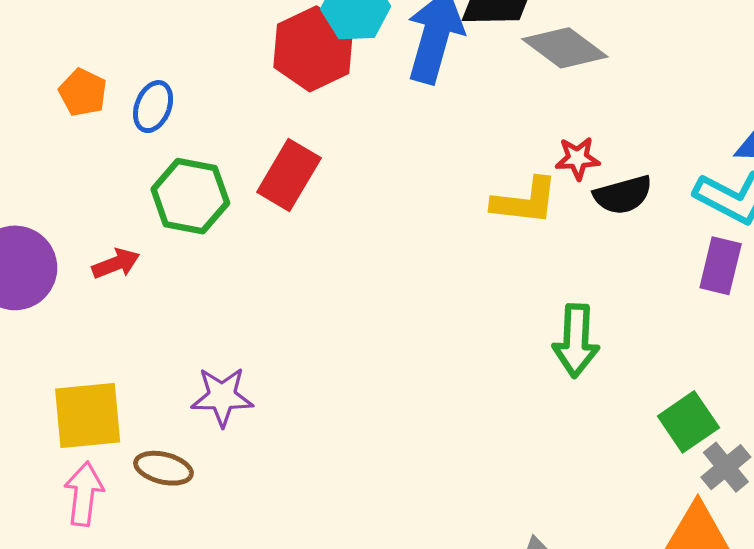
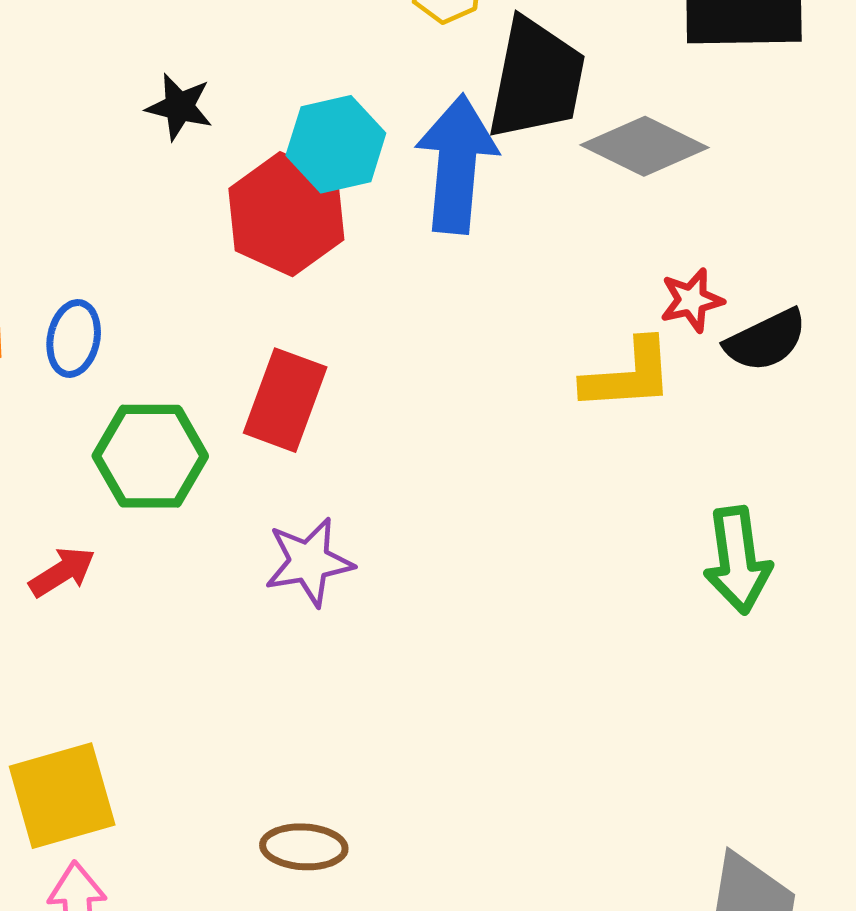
purple star: (222, 397) -> (309, 562), moved
brown ellipse: (163, 468) -> (304, 847), moved

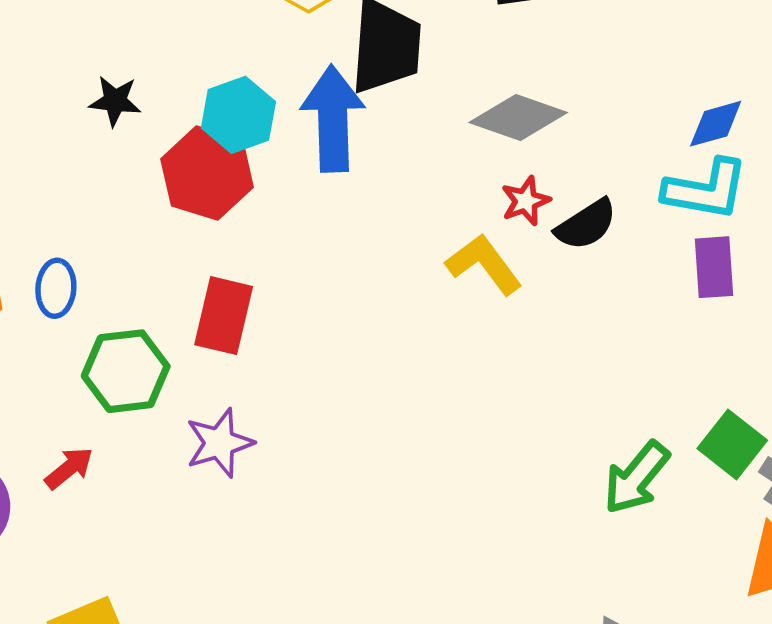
gray diamond: (644, 146) -> (518, 118), moved
yellow L-shape: (628, 375) -> (484, 264), turned -116
green arrow: (737, 560) -> (636, 478), moved, turned 54
purple star: (309, 562) -> (219, 443), moved

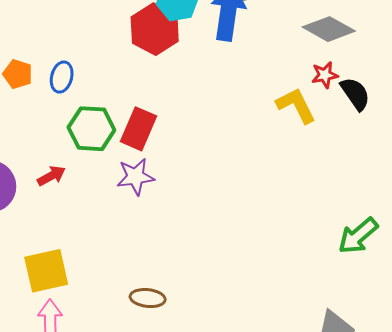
black semicircle: (586, 225) -> (355, 94), turned -102
red rectangle: (224, 316) -> (138, 129), moved

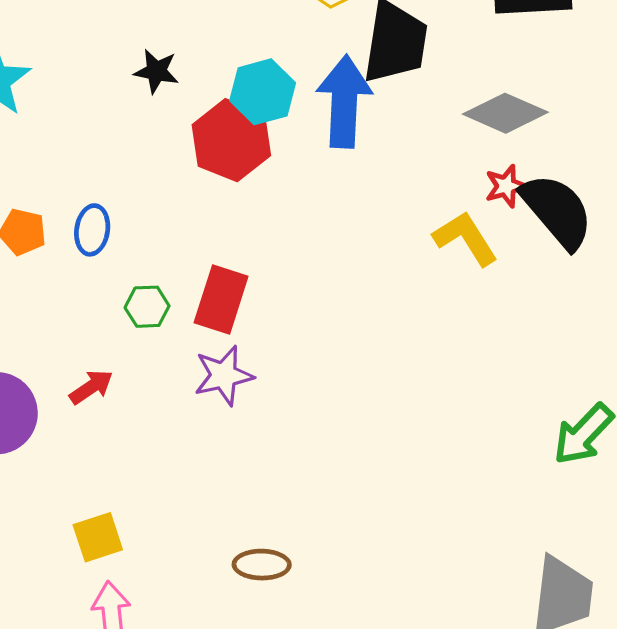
black semicircle: (355, 94) -> (557, 211), size x1.5
green hexagon: (91, 129) -> (147, 307), size x0.6
yellow square: (46, 271) -> (98, 537), size x0.7

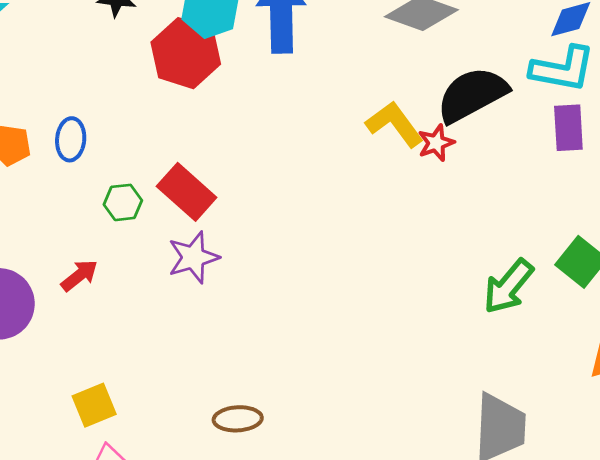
red star: (506, 186) -> (436, 143), moved
black semicircle: (557, 211) -> (472, 95), turned -74
red rectangle: (221, 300) -> (187, 192), turned -62

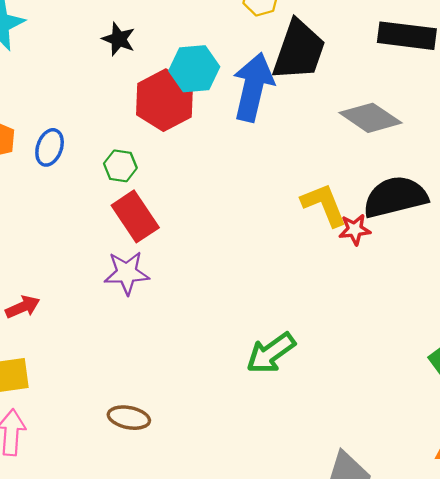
green hexagon: (123, 202) -> (120, 166), moved
red arrow: (79, 275) -> (23, 307), moved
green arrow: (508, 286) -> (271, 353), moved

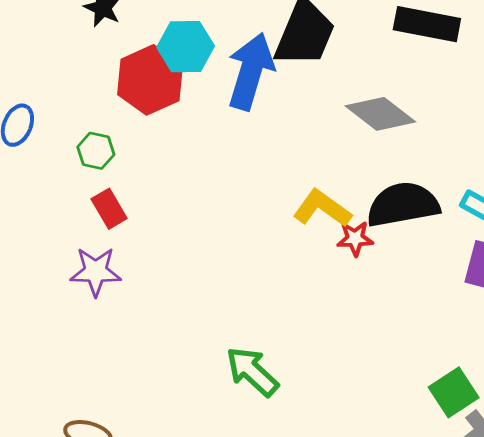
yellow L-shape: (324, 205) -> (322, 208), turned -36
red rectangle: (135, 216) -> (109, 209), size x0.7
green arrow: (271, 353) -> (252, 372), turned 75

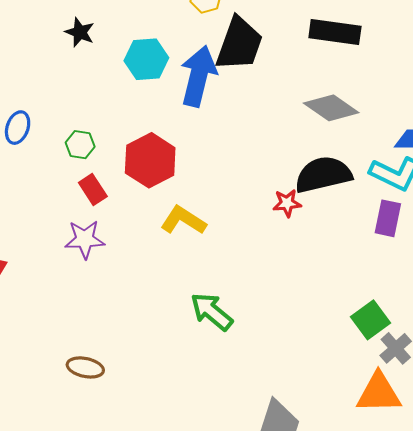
red hexagon: (150, 80) -> (150, 160), moved
gray diamond: (380, 114) -> (331, 108), moved
yellow L-shape: (322, 208) -> (183, 220), moved

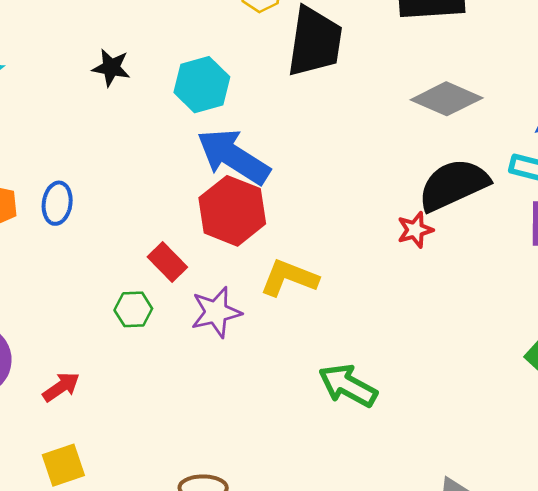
blue arrow: (198, 76) -> (233, 157), moved, turned -60
green hexagon: (80, 145) -> (133, 309), moved
purple star: (85, 239) -> (216, 312), moved

